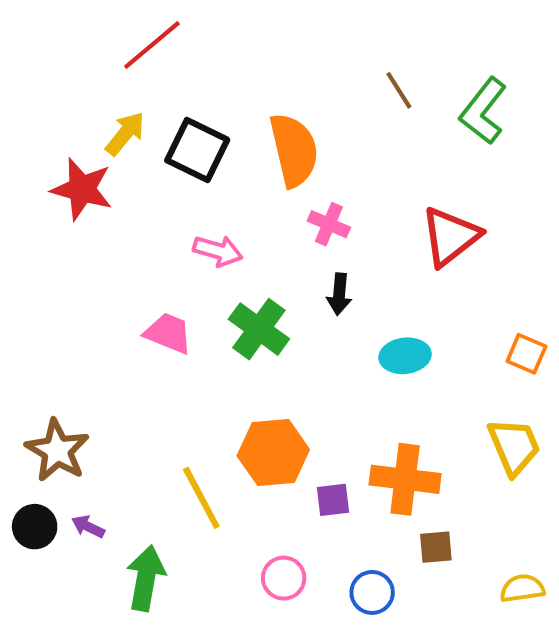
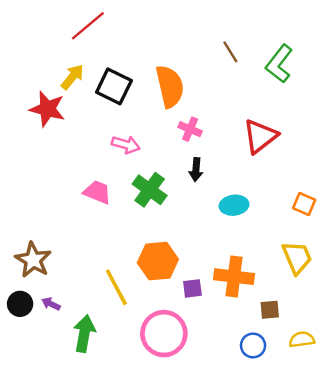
brown square: (436, 547) -> (270, 310), moved
pink circle: (284, 578) -> (164, 334), size x1.8
blue circle: (372, 592) -> (253, 345), moved

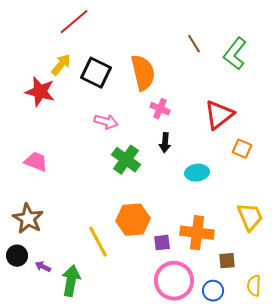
pink trapezoid: (97, 192) -> (36, 162), moved
orange square: (304, 204) -> (242, 149), moved
purple arrow: (51, 304) -> (43, 267), moved
pink circle: (164, 334) -> (174, 281), moved
yellow semicircle: (302, 340) -> (254, 286), turned -80

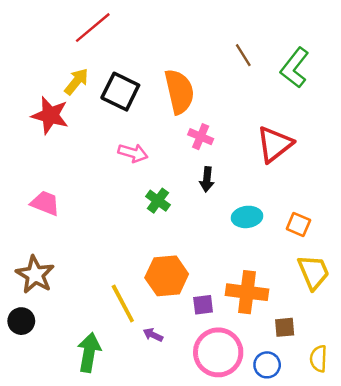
orange square: (242, 149) -> (298, 224), moved
green cross: (126, 160) -> (158, 201), size x0.7
purple arrow: (43, 267) -> (153, 335), moved

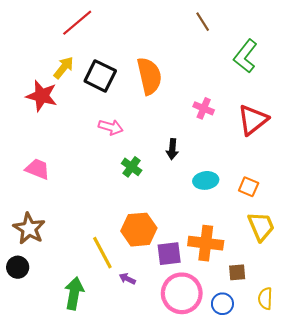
brown line: (243, 55) -> (203, 22), moved
pink cross: (201, 137) -> (204, 108), moved
red triangle: (275, 144) -> (253, 120), moved
purple square: (203, 305) -> (169, 254), size x1.4

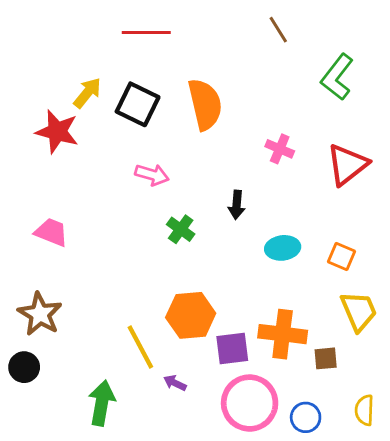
red line: (77, 23) -> (146, 33), moved, turned 40
brown square: (237, 272) -> (326, 358), moved

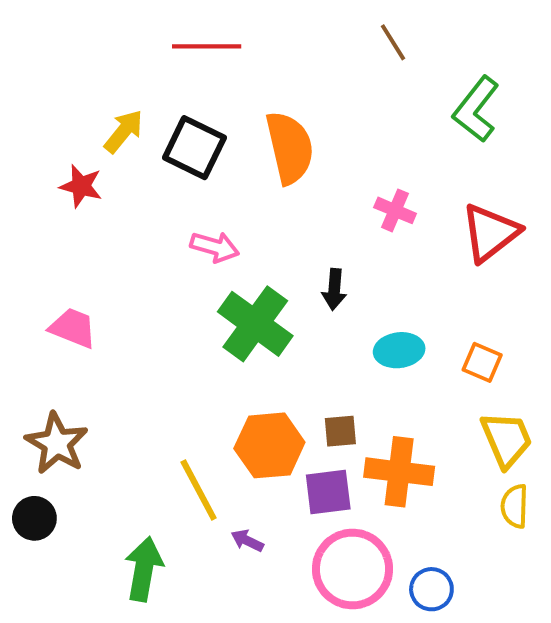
red star: (57, 132) -> (81, 186), size x0.7
green cross: (181, 229) -> (255, 324), size x1.8
brown square: (326, 358) -> (340, 431), moved
yellow semicircle: (364, 410) -> (515, 506), moved

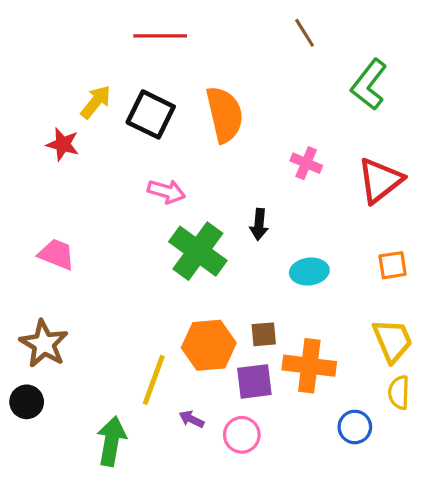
orange square: (482, 362) -> (393, 265), moved, turned -32
yellow line: (199, 490) -> (154, 380), turned 48
pink circle: (352, 569) -> (242, 435), moved, size x0.6
blue circle: (431, 589) -> (355, 427), moved

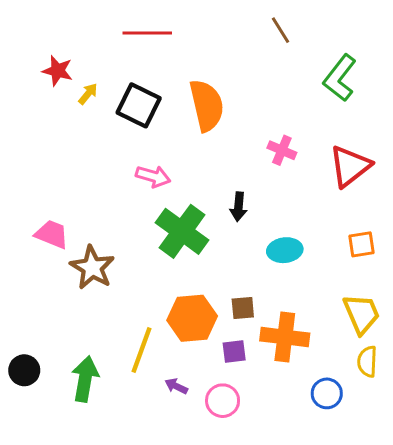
yellow arrow: (96, 102) -> (88, 94), size x0.7
red star: (63, 144) -> (58, 71), moved
brown star: (44, 344) -> (92, 268), moved
purple square: (254, 381) -> (234, 351), size x0.7
green arrow: (111, 441) -> (85, 379), moved

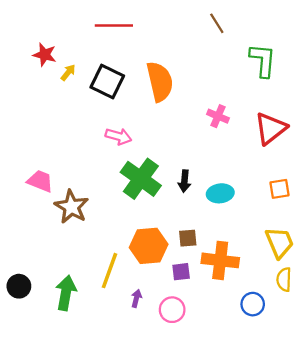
green L-shape: (340, 78) -> (263, 60), turned 147
black arrow: (238, 207) -> (184, 181), moved
purple arrow: (176, 386) -> (136, 299), turned 78

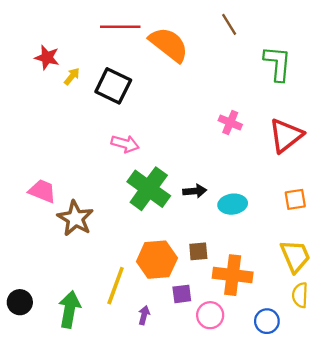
orange semicircle: (160, 82) -> (169, 44), moved, turned -39
black arrow: (184, 181) -> (195, 191), turned -100
purple square: (181, 272) -> (182, 294), moved
pink circle: (172, 310) -> (210, 315), moved

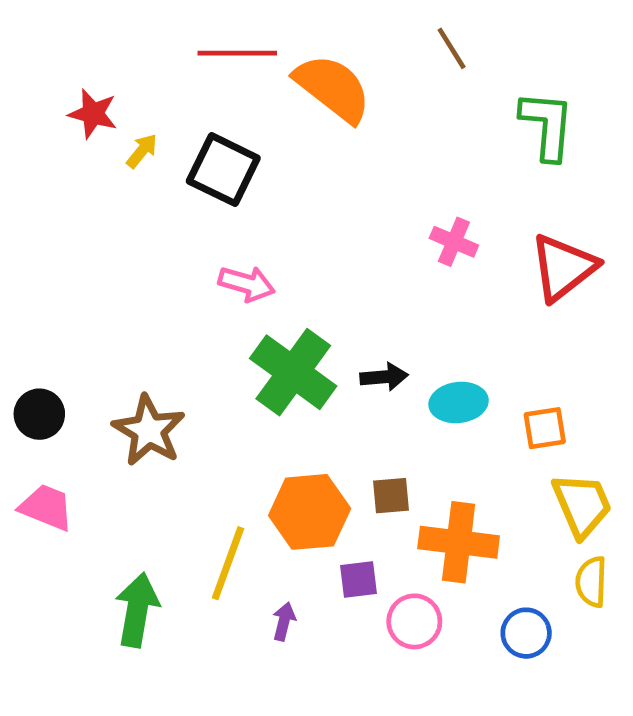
pink trapezoid: (42, 191) -> (46, 507), moved
orange square: (295, 199) -> (545, 428), moved
black circle: (20, 302) -> (39, 414), moved

